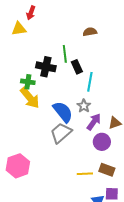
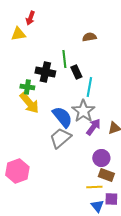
gray star: (84, 106) -> (83, 111), size x1.6
purple circle: (102, 142) -> (101, 158), moved
yellow line: (85, 174) -> (94, 187), moved

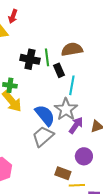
brown semicircle: (89, 37) -> (72, 49), moved, size x1.5
black cross: (45, 72) -> (30, 59), moved
brown rectangle: (106, 175) -> (63, 173), moved

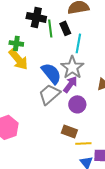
green line: (47, 57) -> (50, 28), moved
purple arrow: (76, 125) -> (70, 84), moved
purple circle: (84, 156) -> (77, 104), moved

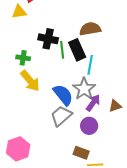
black rectangle: (65, 28) -> (77, 50), size x1.5
green cross: (16, 43) -> (23, 58), moved
purple arrow: (70, 84) -> (93, 103), moved

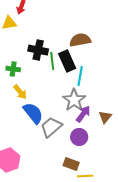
yellow arrow: (30, 81) -> (20, 92), size x0.7
blue semicircle: (63, 95) -> (33, 113), moved
brown triangle: (115, 106) -> (105, 117), turned -32

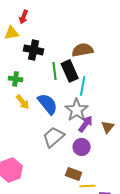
black cross: (38, 50) -> (34, 50), moved
blue semicircle: (33, 113) -> (48, 104), moved

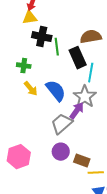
yellow triangle: (12, 33) -> (30, 18), moved
green line: (55, 71) -> (57, 47), moved
purple arrow: (86, 124) -> (77, 111), moved
purple circle: (82, 147) -> (61, 152), moved

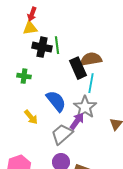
brown semicircle: (91, 37) -> (91, 59), moved
green line: (57, 47) -> (57, 45), moved
yellow arrow: (31, 89) -> (31, 117), moved

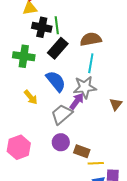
black rectangle: (78, 68) -> (58, 48), moved, turned 65
green cross: (24, 76) -> (24, 56), size x1.5
gray star: (85, 107) -> (85, 87), turned 30

